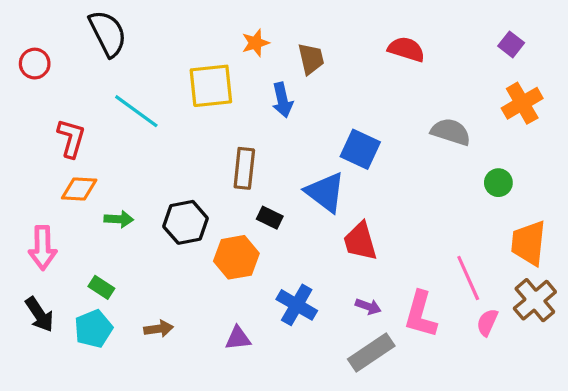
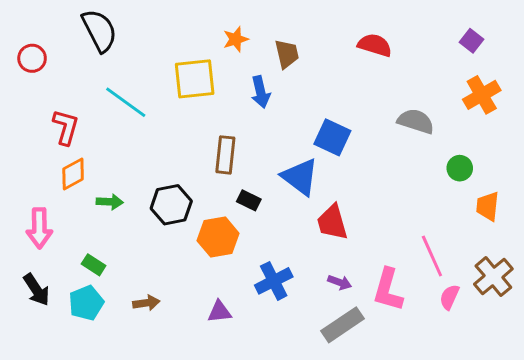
orange diamond: (79, 189) -> (73, 174), turned -32
orange trapezoid: (529, 243) -> (488, 206), moved, size x0.7
blue cross: (297, 305) -> (274, 281), turned 33

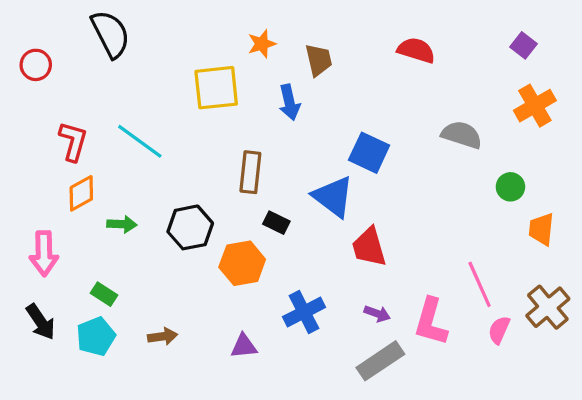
cyan line: (126, 102) -> (140, 141), moved

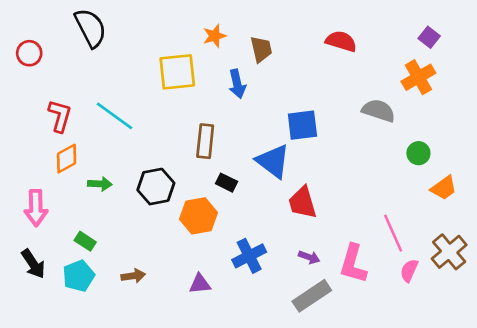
orange cross: (535, 106) -> (418, 77), moved
blue square: (369, 153) -> (302, 125), turned -32
orange trapezoid: (541, 229) -> (444, 188), turned -132

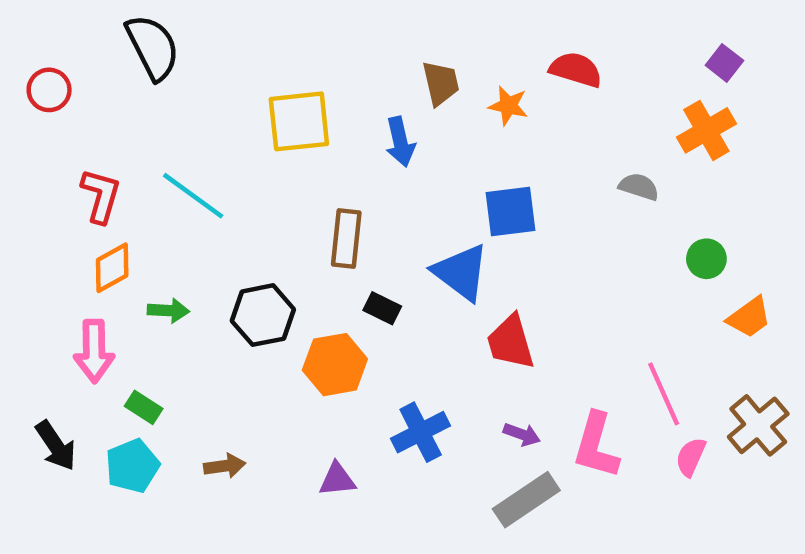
orange star: (215, 36) -> (508, 106), moved, turned 30
gray semicircle: (378, 111) -> (639, 187), size x0.7
pink arrow: (36, 208) -> (94, 351), moved

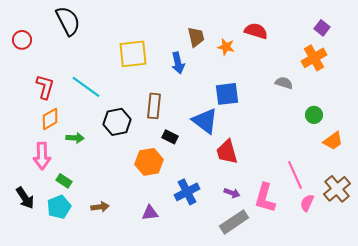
black hexagon: (263, 315) -> (117, 122), moved

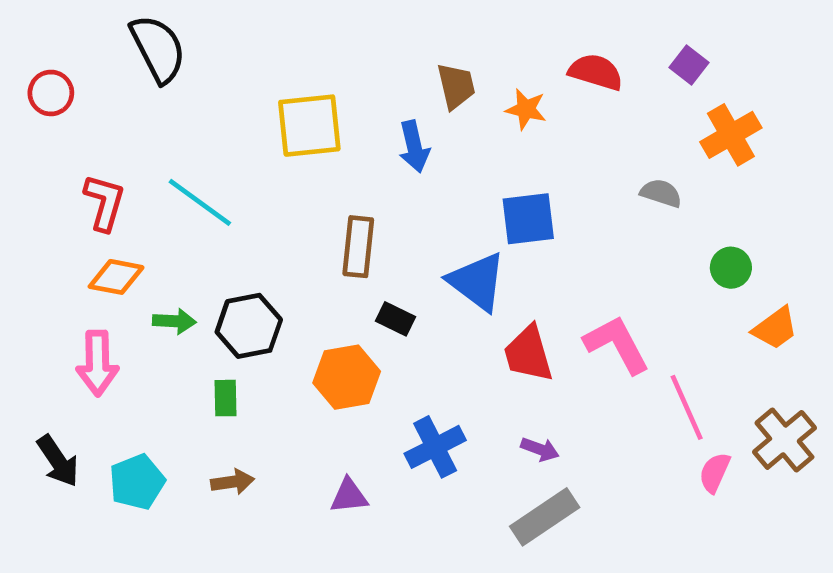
purple square: (322, 28) -> (689, 65), moved
orange diamond: (50, 119) -> (116, 277), turned 40
black hexagon: (117, 122) -> (249, 326), moved
green rectangle: (64, 181) -> (226, 398), moved, turned 56
pink L-shape: (265, 198) -> (617, 344), moved, turned 136

